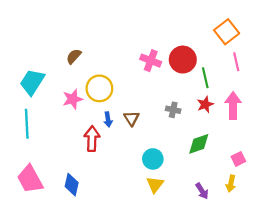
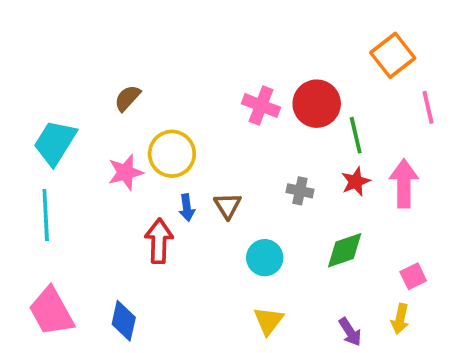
pink line: (236, 62) -> (428, 107), moved
cyan circle: (153, 159) -> (265, 258), moved

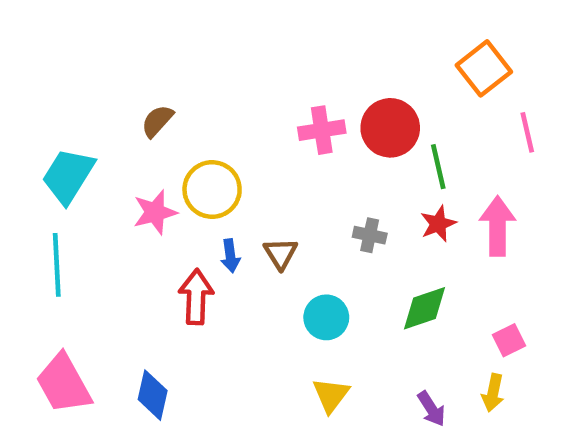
pink cross: (261, 106) -> (322, 130), turned -30

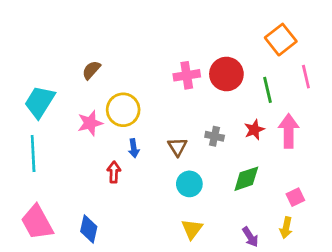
green line: (438, 167) -> (268, 90), moved
brown triangle: (281, 253) -> (177, 147), moved
red arrow: (196, 297) -> (114, 172), size x0.7

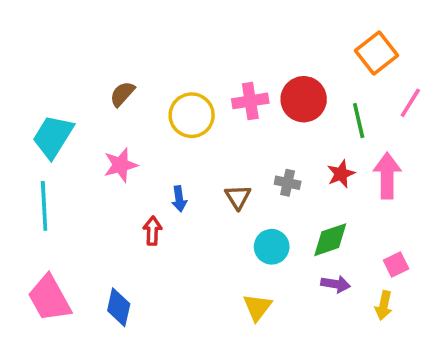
pink line: (306, 77) -> (410, 103), turned 45
yellow circle: (123, 110) -> (192, 115), moved
cyan circle: (189, 184) -> (272, 247), moved
purple arrow: (250, 237) -> (336, 284), moved, turned -48

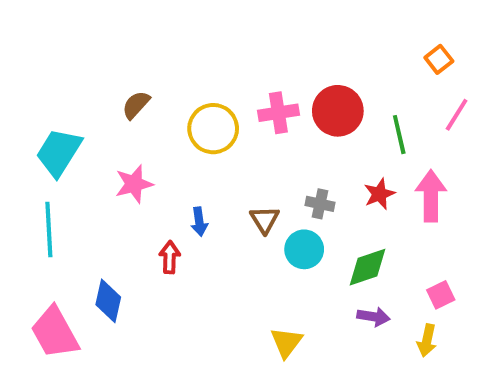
orange square: (377, 53) -> (439, 59), moved, size x0.6
cyan circle: (272, 247) -> (304, 249), moved
blue diamond: (119, 307) -> (108, 301), moved

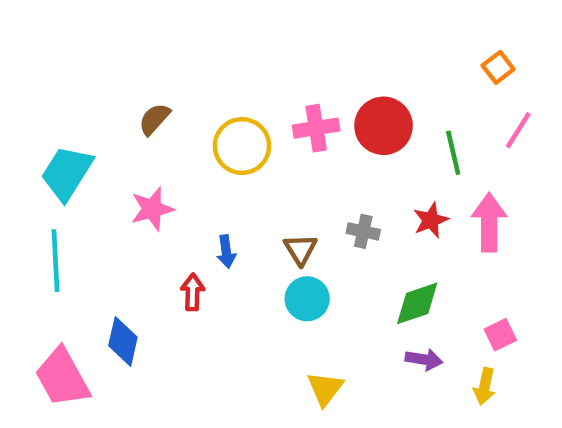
cyan circle: (304, 249) -> (307, 299), moved

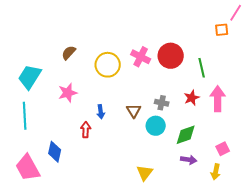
orange square: (498, 67) -> (222, 30), turned 32
pink cross: (316, 128) -> (141, 57), turned 36
pink line: (518, 130) -> (236, 13), moved
cyan circle: (307, 299) -> (156, 126), moved

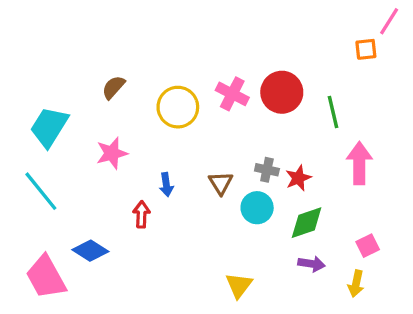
red star: (192, 98) -> (298, 178), moved
cyan line: (25, 116) -> (41, 191), turned -36
blue diamond: (55, 152) -> (90, 251), turned -70

